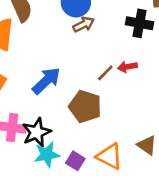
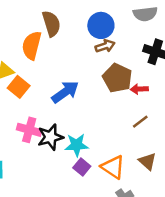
brown line: (105, 73) -> (140, 122), moved
brown pentagon: (85, 106) -> (117, 78), moved
cyan star: (47, 155) -> (77, 145), moved

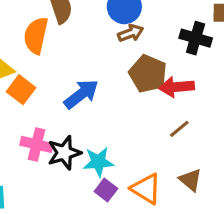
red arrow: (139, 89) -> (177, 87), size x1.5

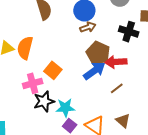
orange semicircle: (36, 36) -> (25, 48), moved
orange square: (21, 90) -> (53, 70), moved
blue arrow: (81, 94) -> (94, 71), moved
pink cross: (37, 144) -> (33, 83), moved, turned -30

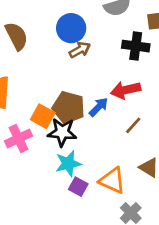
brown pentagon: (98, 53) -> (69, 108), moved
blue arrow: (94, 71) -> (99, 107), size x0.7
black star: (44, 101) -> (62, 132), moved, turned 30

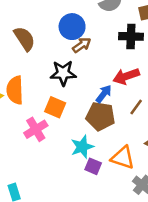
brown pentagon: (69, 108) -> (100, 116), moved
black star: (62, 132) -> (63, 73), moved

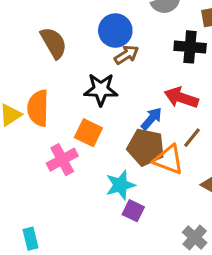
red arrow: (126, 76) -> (181, 98), turned 35
orange triangle: (123, 158) -> (169, 160), moved

